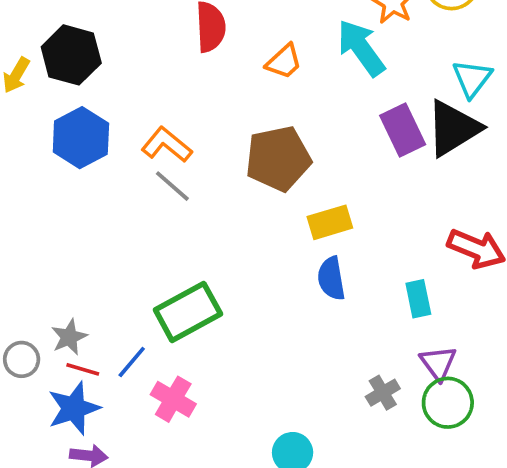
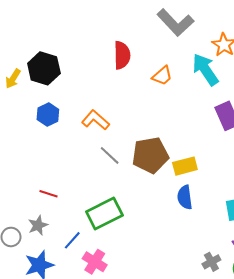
blue hexagon: (81, 138) -> (48, 115), size x0.7
brown pentagon: (278, 159) -> (150, 155), moved
gray line: (172, 186) -> (110, 155), moved
red line: (83, 369) -> (48, 194), moved

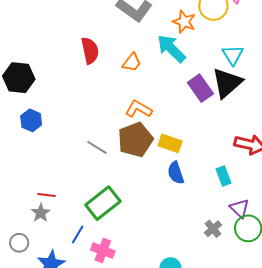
orange L-shape: (95, 120) -> (139, 109), moved
yellow rectangle: (185, 166) -> (170, 143), turned 45
gray star: (38, 225) -> (41, 213), moved

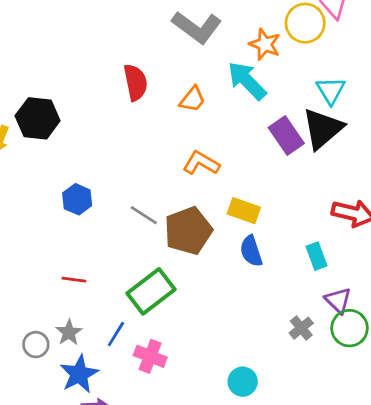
blue hexagon: (31, 120) -> (77, 199), moved
brown pentagon: (135, 140) -> (188, 231), moved
gray star: (41, 213) -> (69, 333), moved

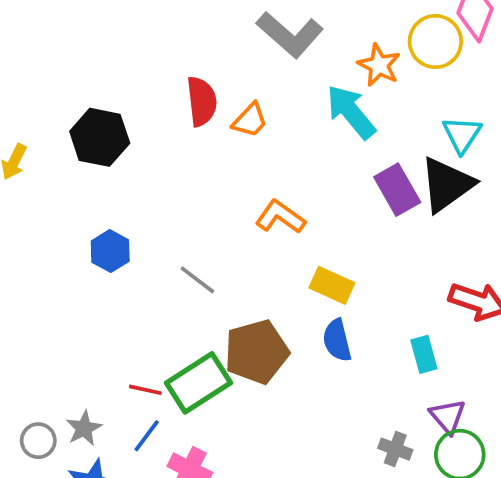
orange trapezoid: (193, 99) -> (250, 120), moved
black hexagon: (38, 118) -> (100, 137), moved
brown pentagon: (188, 231) -> (256, 352), moved
red line: (74, 280) -> (145, 390), moved
gray cross: (301, 328) -> (395, 449), turned -35

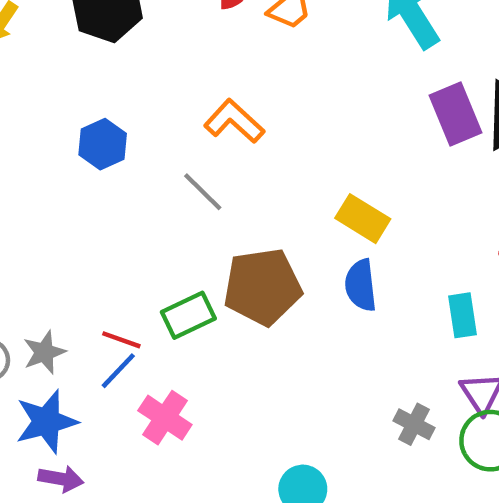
orange L-shape: (280, 217) -> (234, 121), moved
green rectangle: (198, 383) -> (188, 315), size x0.7
red line: (145, 390) -> (121, 340), moved

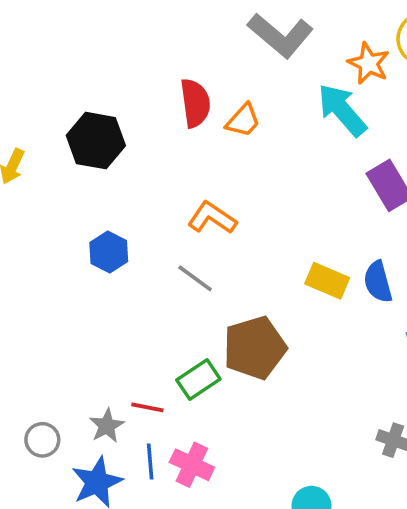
blue semicircle: (361, 285) -> (378, 282), moved
gray star: (44, 352) -> (107, 426), moved
blue line: (118, 371) -> (150, 461), moved, turned -40

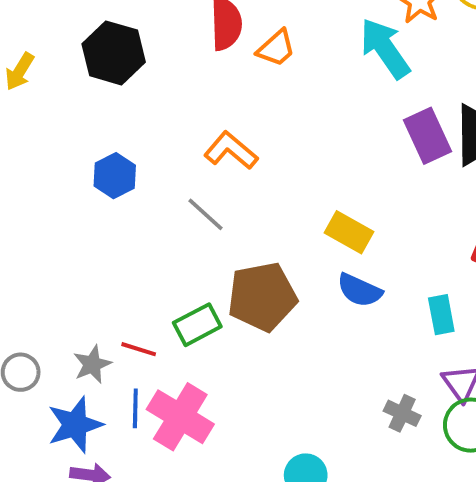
blue semicircle: (378, 282) -> (360, 290), moved, turned -57
pink cross: (192, 465) -> (180, 417), size x1.4

